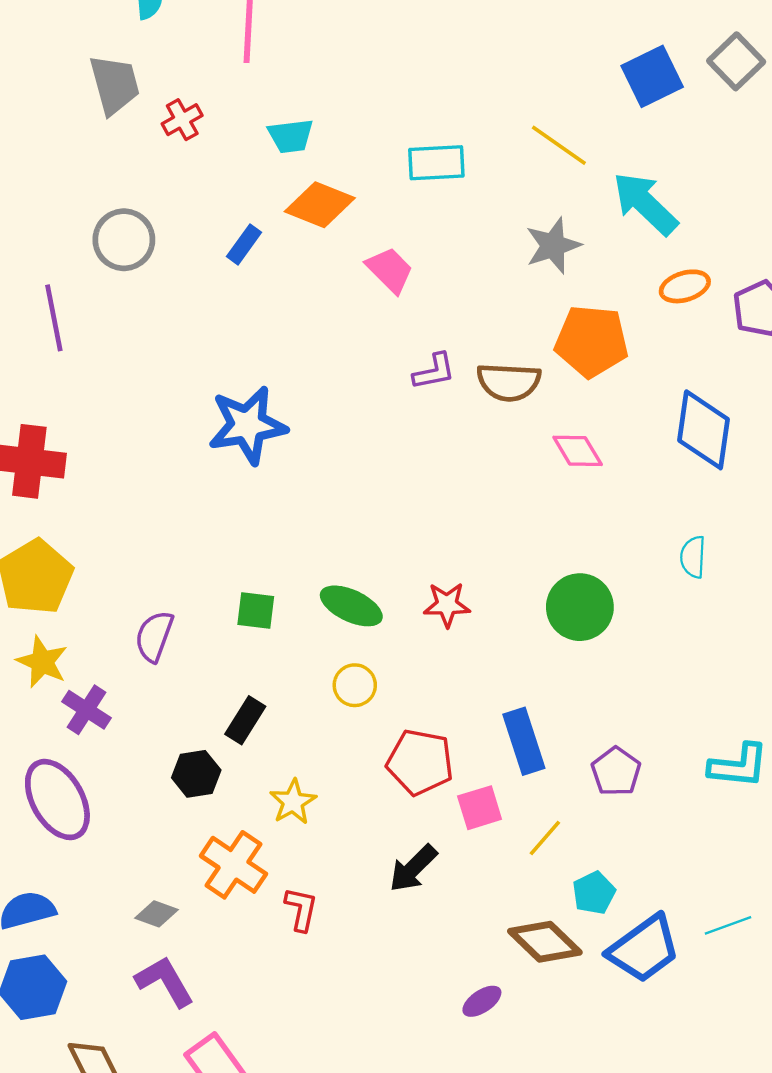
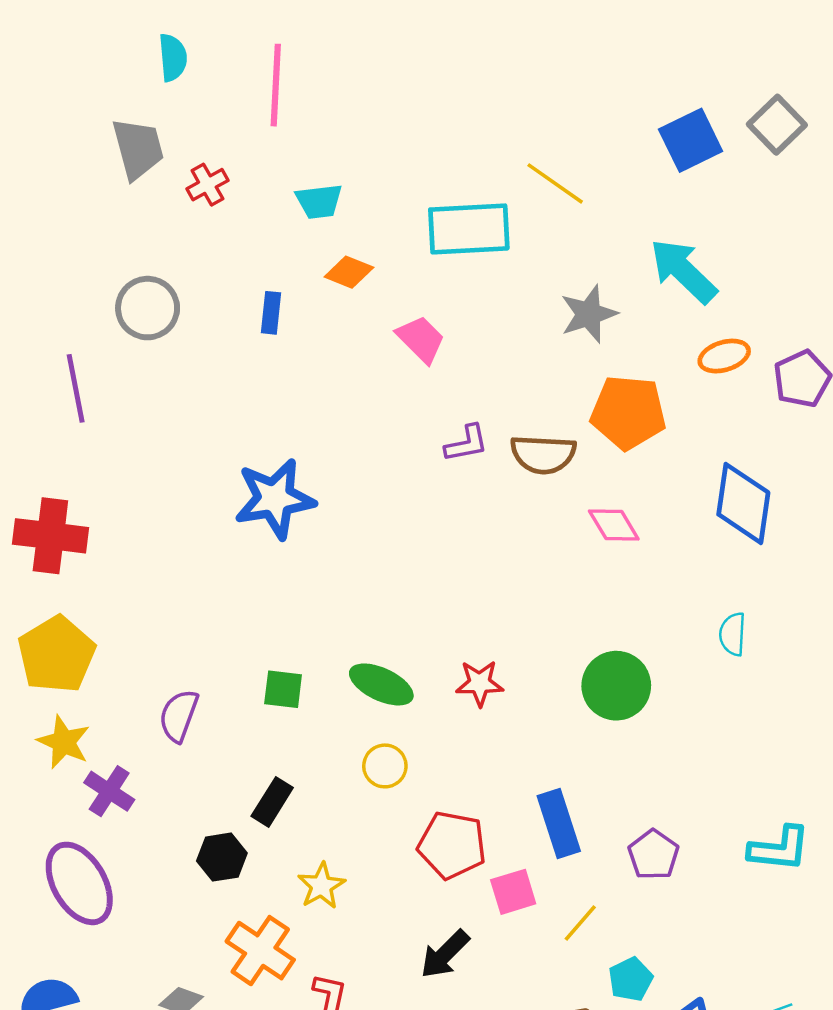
yellow line: (559, 145) -> (555, 183), moved
cyan rectangle: (436, 163) -> (469, 229), size x1.4
orange diamond: (320, 205) -> (349, 272), size x0.7
blue rectangle: (244, 244) -> (271, 313), turned -30

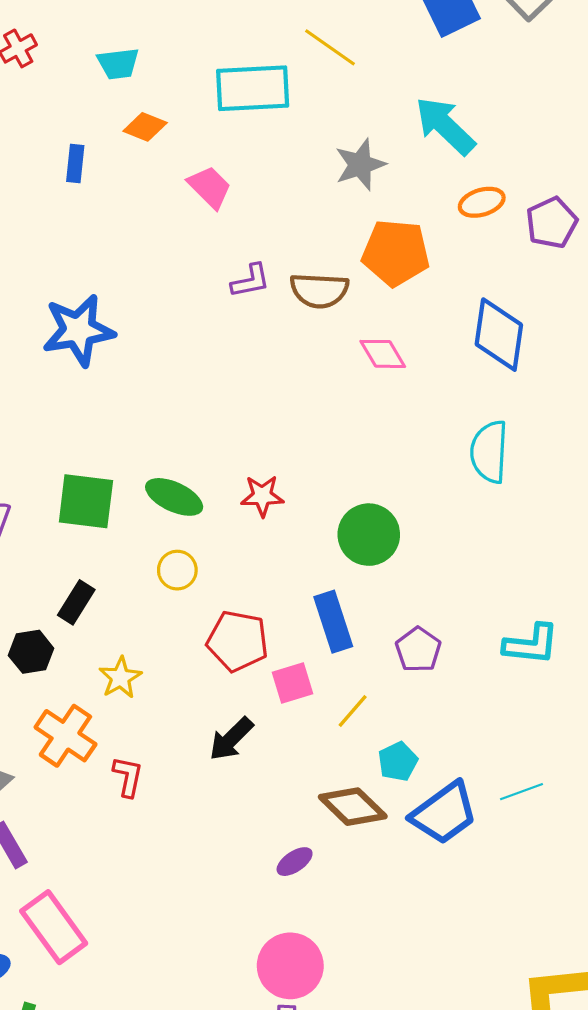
cyan semicircle: (733, 634) -> (489, 452), size x1.6
green circle: (616, 686) -> (369, 535), moved
green square: (283, 689) -> (86, 501), size x1.6

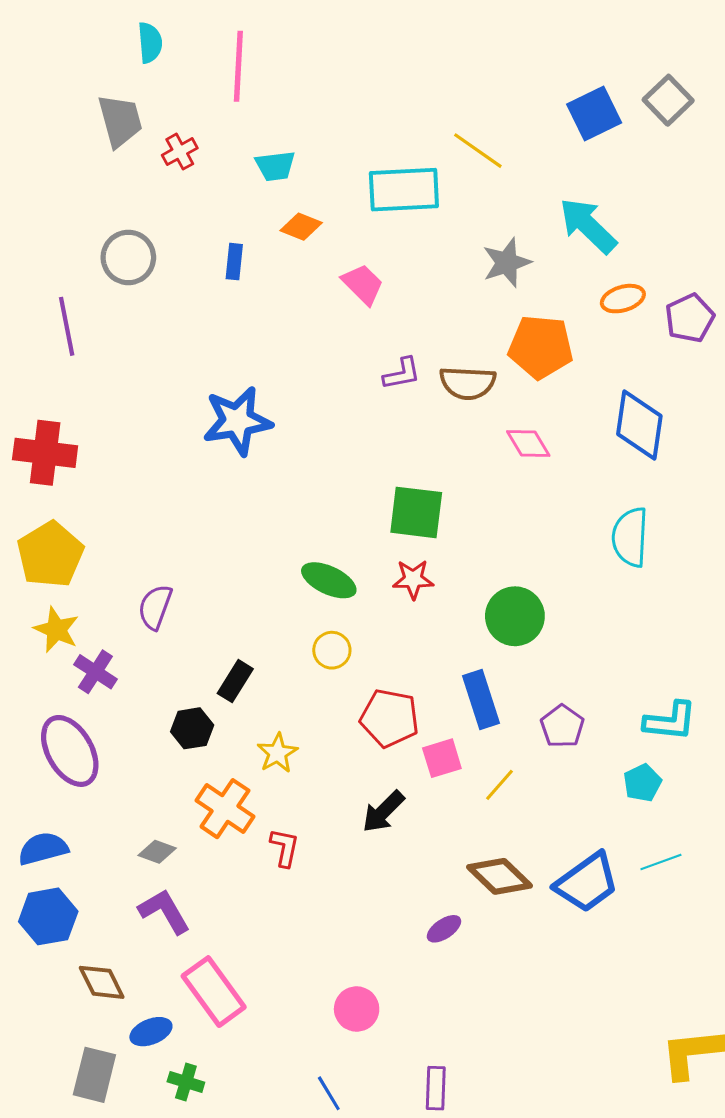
green square: (86, 501) -> (416, 512), moved
cyan pentagon: (398, 762) -> (642, 783), moved
pink circle: (290, 966) -> (357, 1009), moved, size x0.7

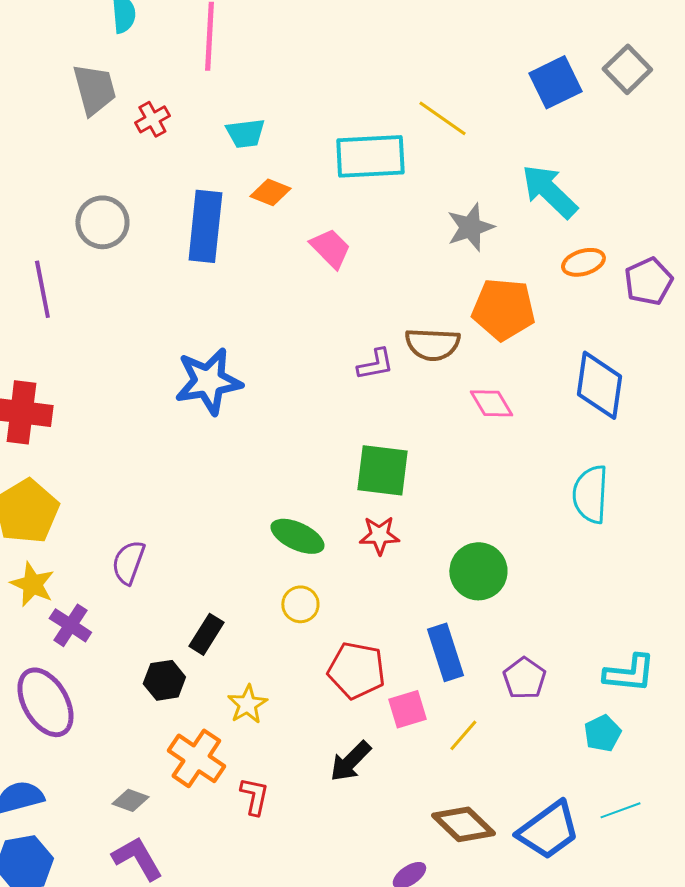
blue rectangle: (234, 262) -> (205, 226), size x2.0
purple L-shape: (402, 374) -> (375, 364), moved

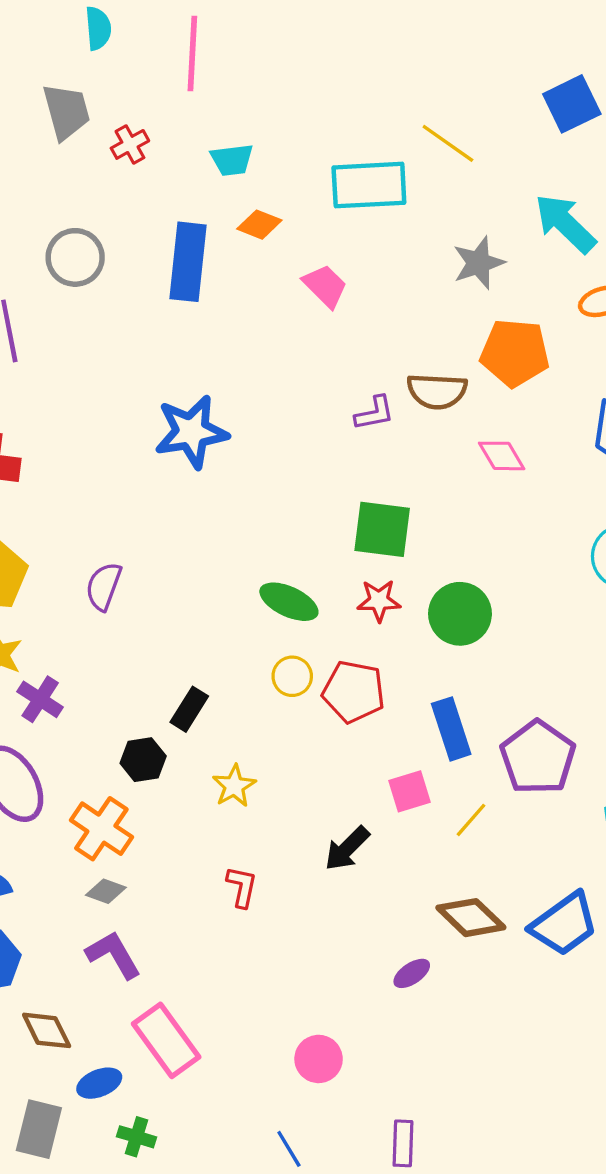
purple semicircle: (128, 562) -> (104, 586), moved
green circle: (478, 571) -> (460, 614), moved
red pentagon: (356, 670) -> (354, 692), moved
purple pentagon: (524, 678) -> (538, 757), size x1.6
orange cross: (196, 758) -> (101, 829), moved

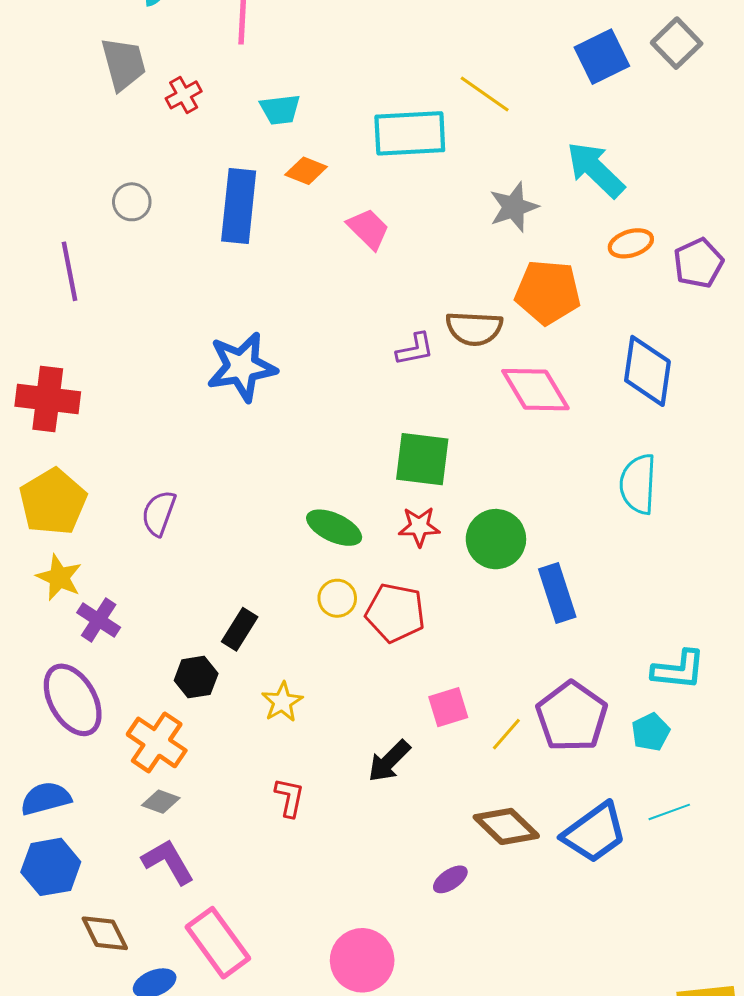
gray circle: (75, 257) -> (132, 202), size x0.7
pink diamond: (502, 456) -> (535, 390), size x1.5
blue rectangle: (451, 729) -> (557, 593), moved
purple pentagon: (538, 757) -> (572, 716), moved
pink circle: (319, 1059) -> (362, 960), size x1.4

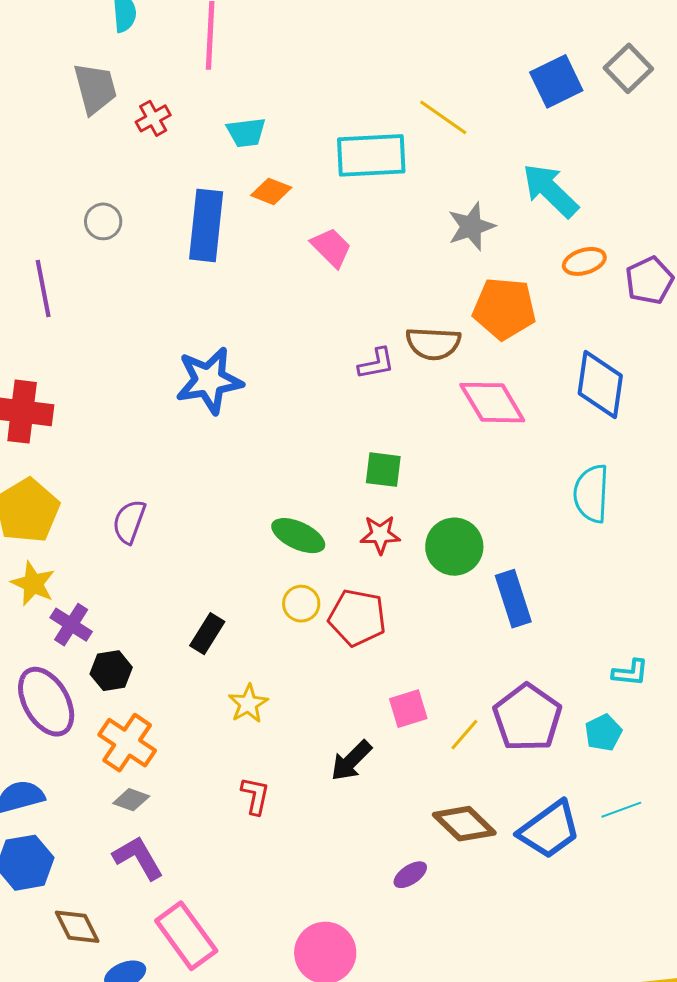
green square: (422, 459) -> (383, 470), size x0.7
cyan L-shape: (679, 670) -> (630, 673), size x0.7
black hexagon: (196, 677) -> (111, 671), moved

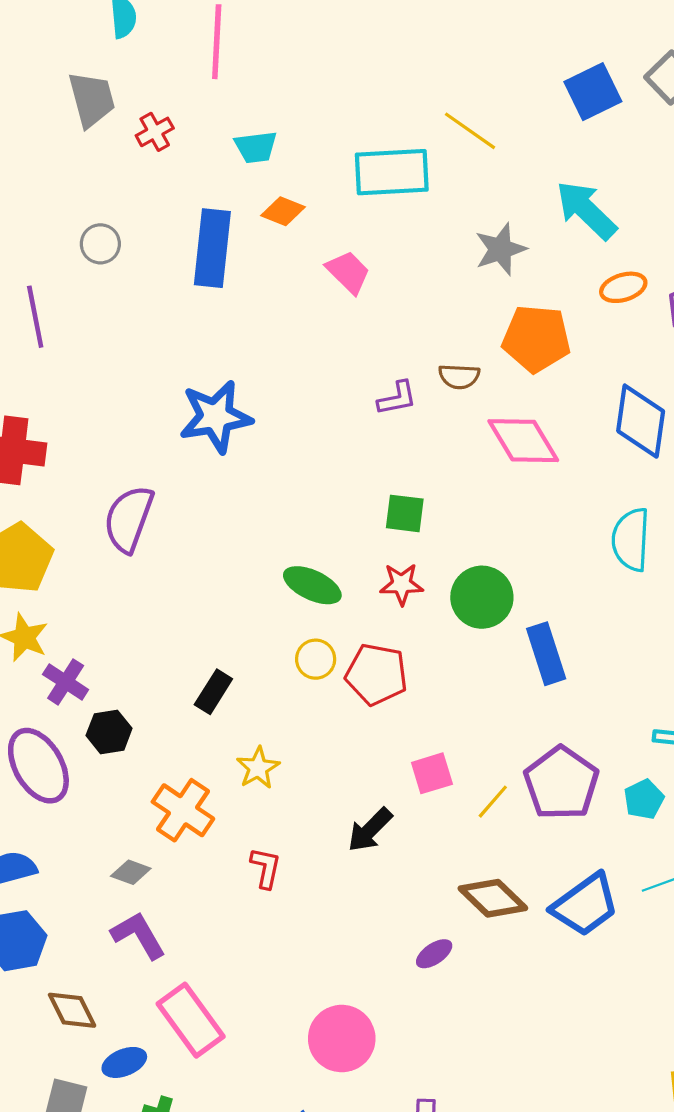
brown semicircle: (433, 344) -> (459, 376), size x0.7
purple semicircle: (129, 522) -> (129, 519), moved, size x1.4
orange cross: (127, 743) -> (183, 810), moved

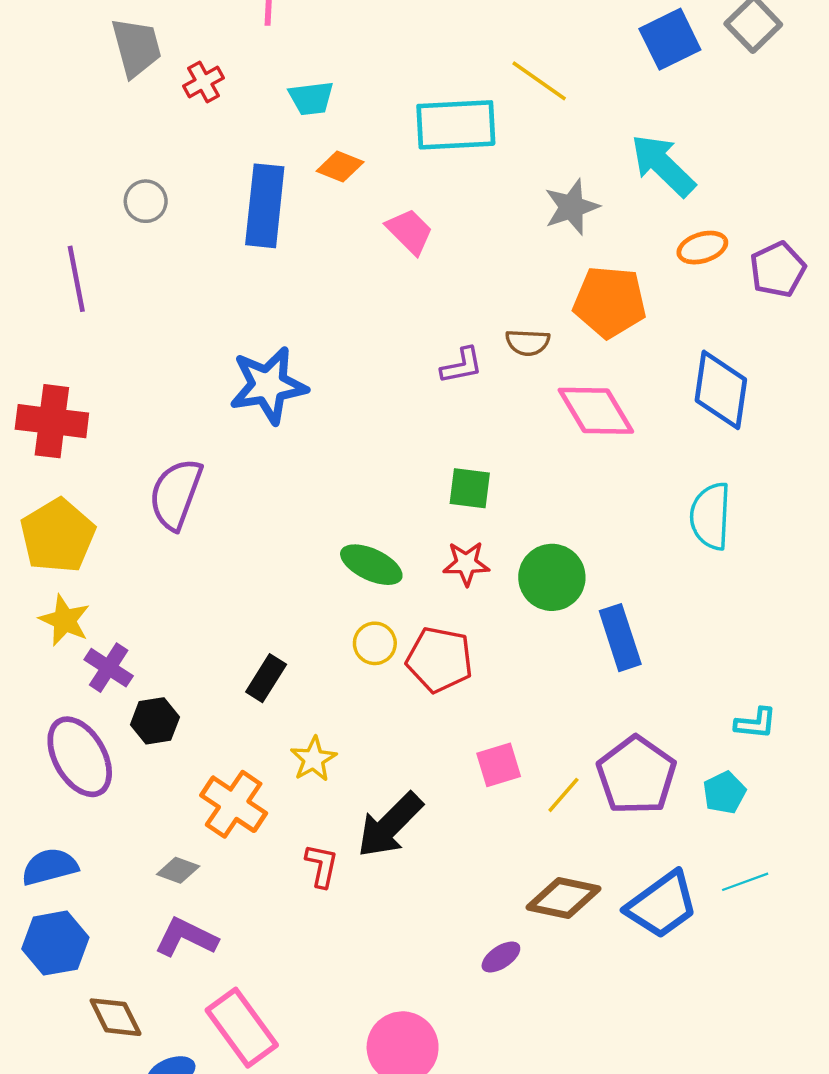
black arrow: (370, 830) -> (390, 825), moved, size x1.4
brown diamond: (493, 898) -> (563, 898), turned -32
purple L-shape: (138, 935) -> (186, 937), turned -34

